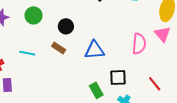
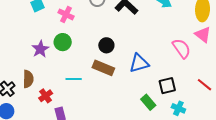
green circle: (34, 15) -> (63, 42), moved
pink semicircle: (139, 44) -> (182, 48), turned -30
brown rectangle: (59, 48) -> (103, 68), size x1.5

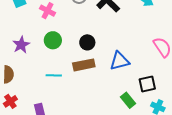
green circle: (63, 42) -> (53, 40), moved
brown rectangle: (103, 68) -> (84, 65), turned -35
red cross: (46, 96) -> (10, 101), moved

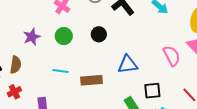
black circle: (87, 42) -> (99, 34), moved
brown rectangle: (84, 65) -> (91, 80), moved

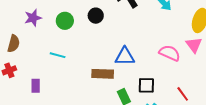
black circle: (99, 34) -> (96, 16), moved
pink semicircle: (172, 56) -> (170, 53), turned -45
brown rectangle: (91, 80) -> (103, 74), moved

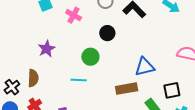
green circle: (65, 21) -> (90, 57), moved

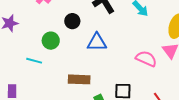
blue triangle: (145, 67) -> (97, 42), moved

